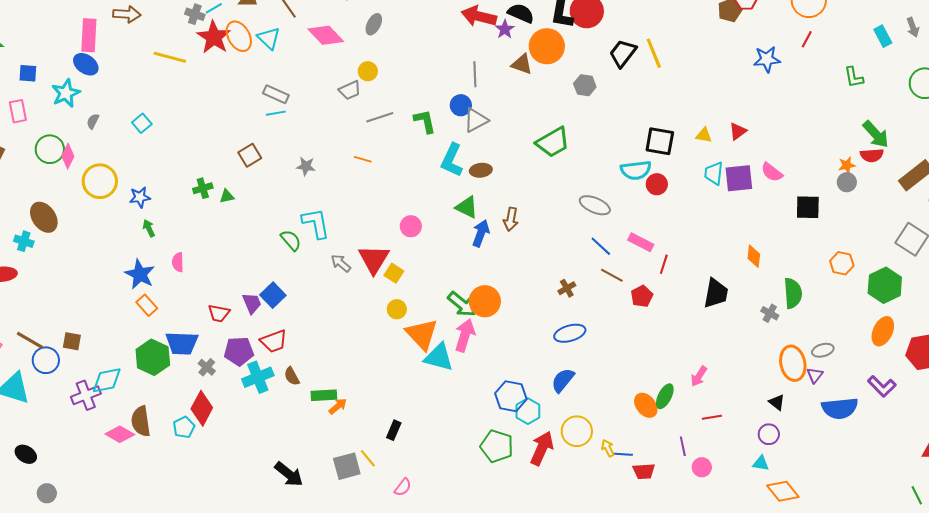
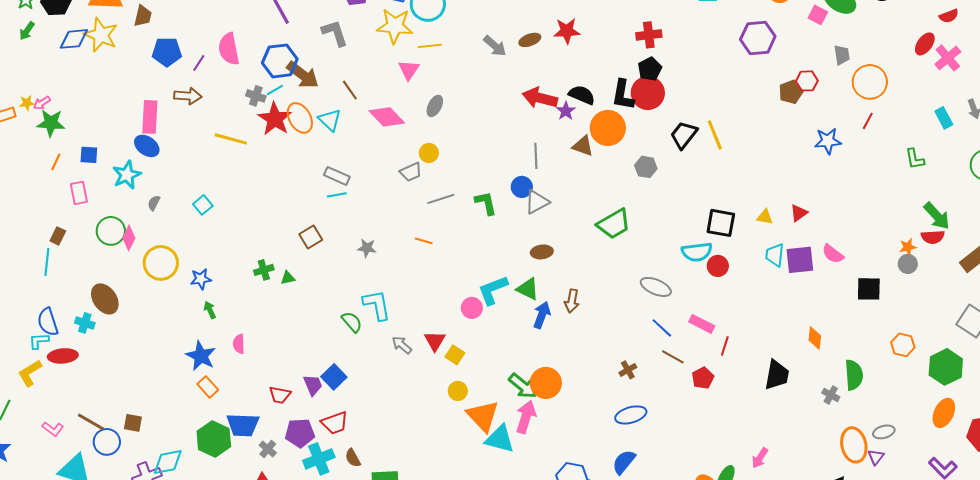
cyan L-shape: (452, 160) -> (493, 290), moved, turned 44
red triangle: (374, 259) -> (435, 341), size x0.7

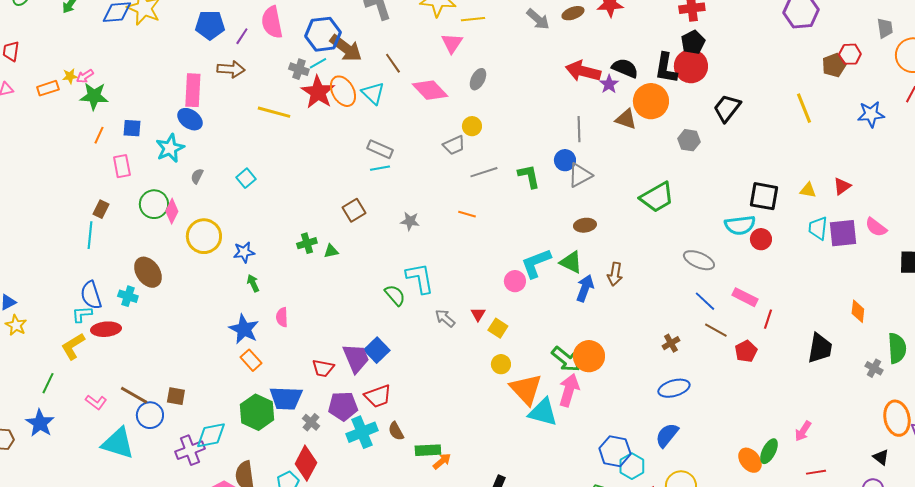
yellow line: (715, 135) -> (804, 108), moved
red triangle: (435, 341) -> (478, 314), size x0.7
purple trapezoid: (313, 385) -> (356, 358), size x1.4

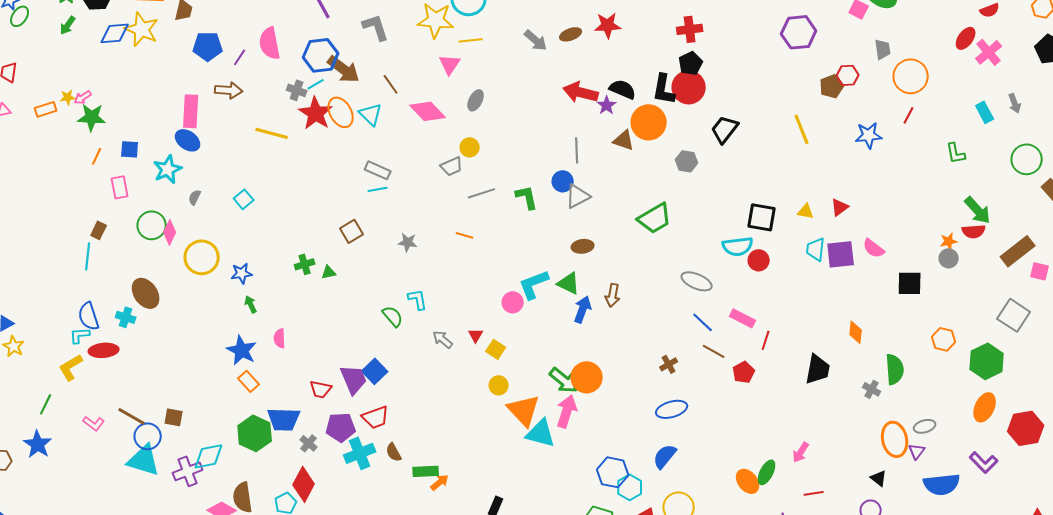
cyan L-shape: (420, 278) -> (418, 299), size x0.7
cyan triangle: (118, 443) -> (144, 460), moved

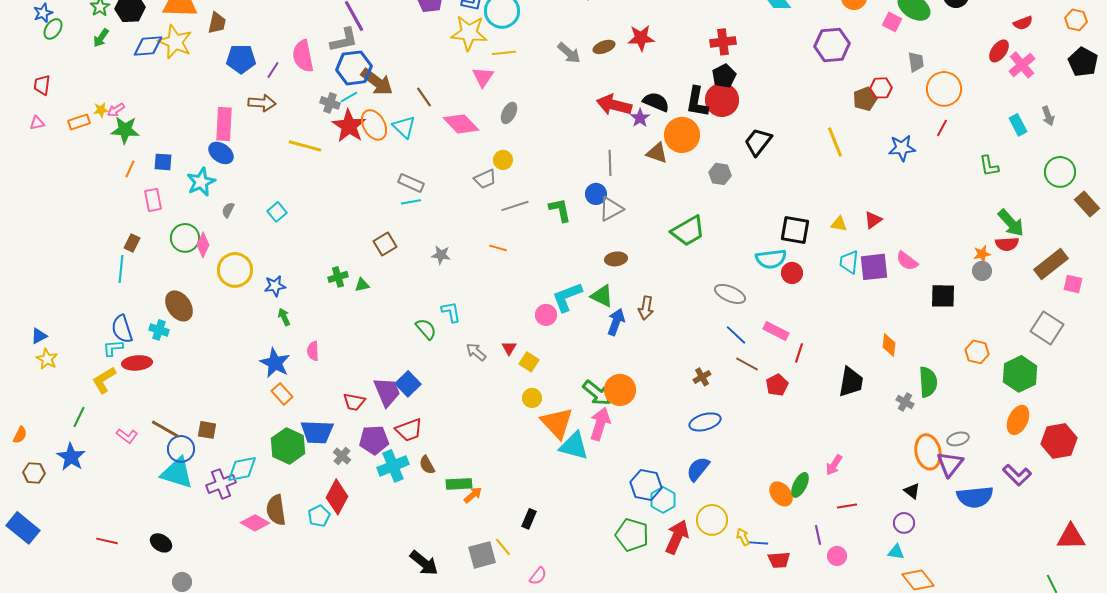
gray L-shape: (376, 27) -> (344, 40), moved, turned 96
purple triangle: (917, 451) -> (950, 464), size x1.6

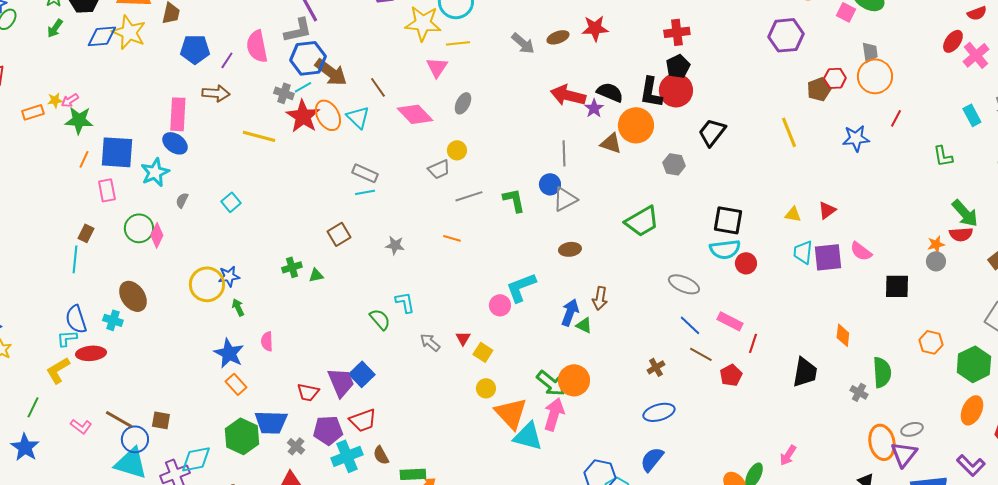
orange circle: (944, 89) -> (875, 76), moved
blue square: (163, 162) -> (117, 152), size x1.8
black square: (795, 230) -> (728, 220), moved
yellow circle: (235, 270) -> (207, 284), moved
green triangle: (602, 296) -> (584, 325), moved, size x0.7

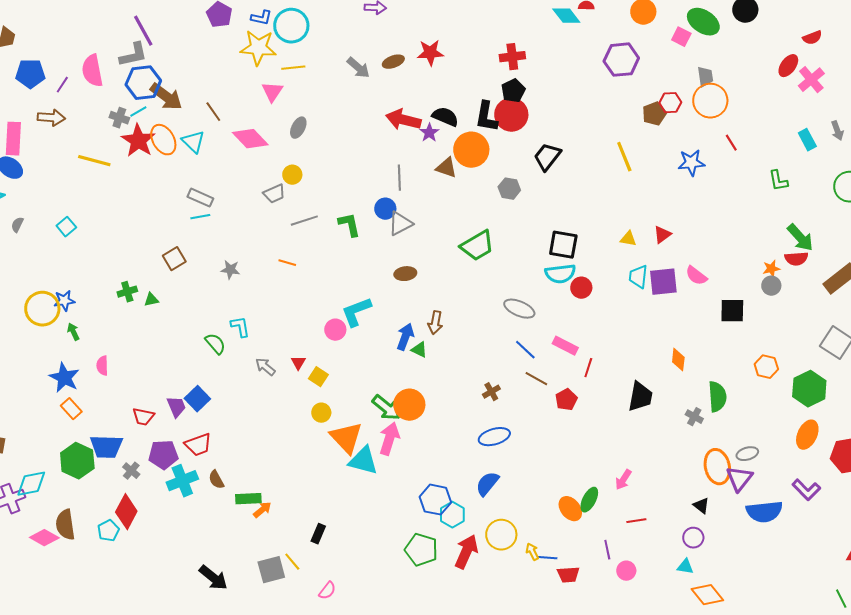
red line: (896, 118) -> (731, 143), turned -60
purple trapezoid: (341, 382) -> (176, 407), size x0.7

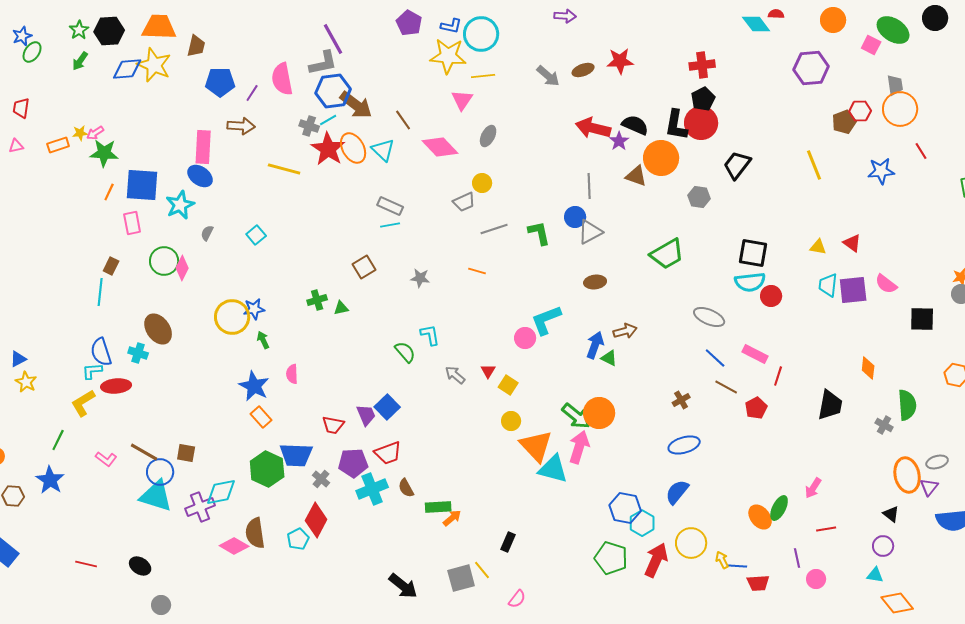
red triangle: (662, 235) -> (852, 243), turned -48
brown arrow: (435, 323) -> (625, 331), turned -115
purple triangle: (739, 479) -> (929, 487), size x0.7

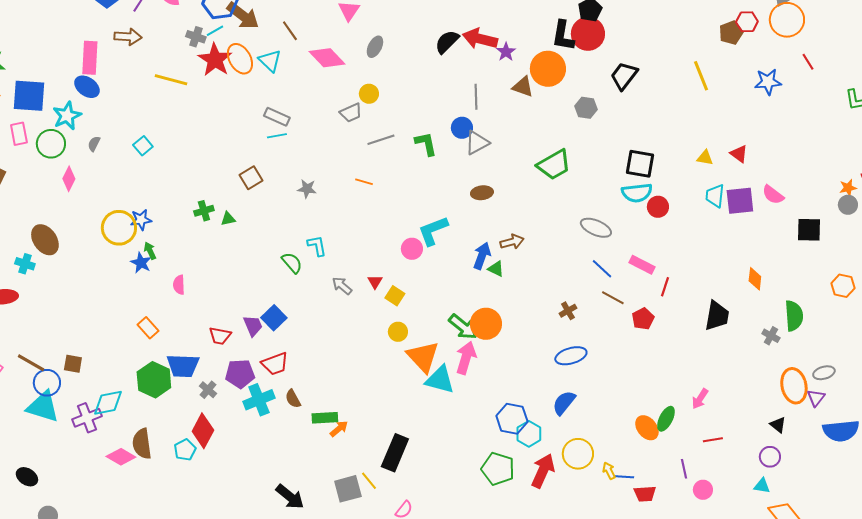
black semicircle: (635, 125) -> (447, 42), moved, turned -68
green circle: (164, 261) -> (51, 144), moved
blue star: (254, 386) -> (141, 263), moved, size x0.7
black rectangle: (508, 542) -> (395, 453), size x1.8

